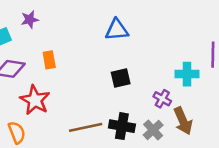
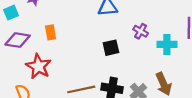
purple cross: (162, 99) -> (141, 31), moved

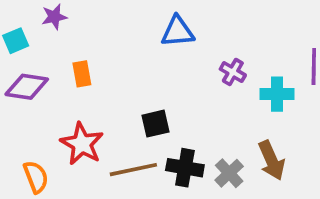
black square: (111, 48) -> (156, 124), moved
red star: (38, 66) -> (82, 144), moved

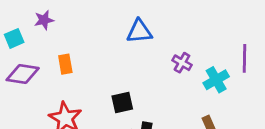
cyan cross: (277, 94) -> (216, 80), turned -30

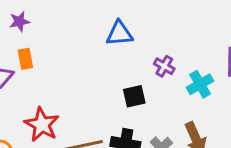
orange rectangle: (65, 64) -> (25, 59), moved
black square: (122, 102) -> (134, 96), moved

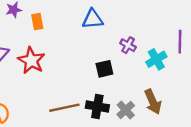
orange rectangle: (25, 59) -> (37, 22), moved
red star: (42, 125) -> (31, 61), moved

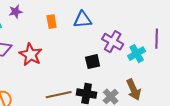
orange rectangle: (37, 22) -> (52, 22), moved
purple cross: (128, 45) -> (113, 42), size x1.5

